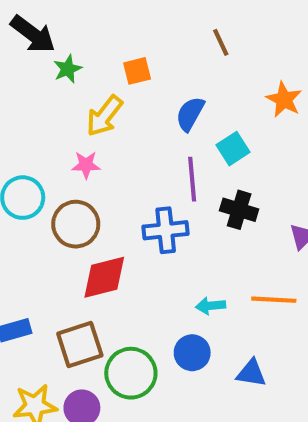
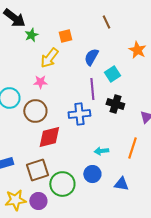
orange line: (274, 300) -> (132, 148), turned -75

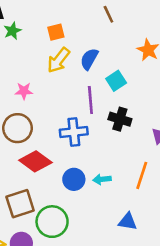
yellow arrow: (49, 58) -> (58, 60), moved
red diamond: (49, 137) -> (35, 161), turned 50
blue circle: (92, 174) -> (74, 179), moved

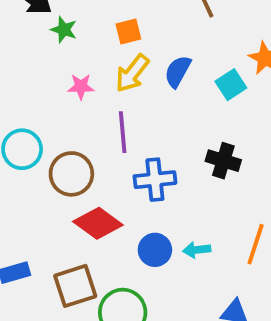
green star: (12, 31) -> (64, 30), turned -30
cyan square: (116, 81) -> (231, 85), moved
pink star: (24, 91) -> (81, 87), moved
purple line: (90, 100) -> (123, 132), moved

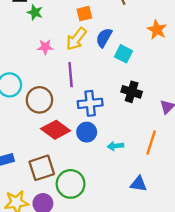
orange square: (128, 32) -> (84, 14), moved
cyan square: (231, 85) -> (124, 54), moved, turned -30
blue circle: (155, 250) -> (87, 132), moved

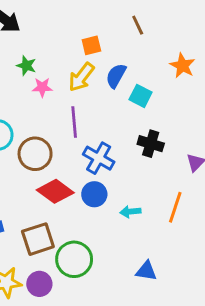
green star: (35, 12) -> (26, 66), moved
blue cross: (90, 103) -> (99, 158), turned 35
blue triangle: (138, 184) -> (146, 271), moved

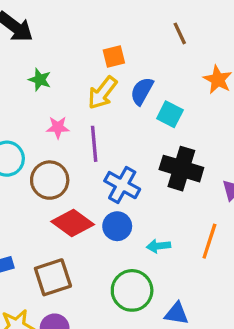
brown line: (138, 25) -> (180, 33), moved
pink star: (42, 87) -> (58, 127), moved
black cross: (151, 144) -> (181, 169), size x1.4
green circle: (74, 259) -> (132, 290), moved

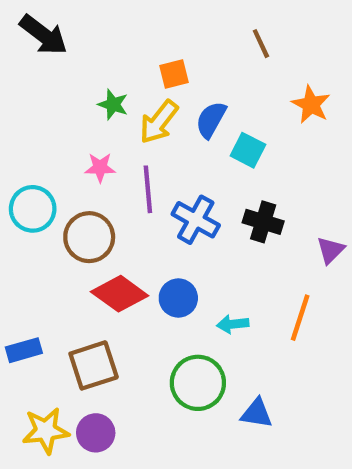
green star: (40, 80) -> (113, 104), moved
black cross: (181, 169) -> (263, 222), size x0.7
blue cross: (122, 185) -> (196, 220), moved

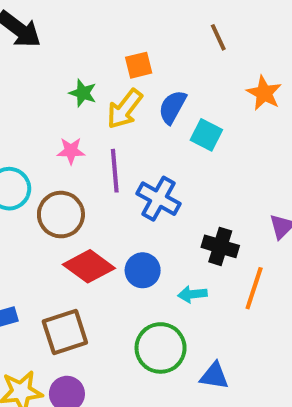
black cross: (263, 222) -> (220, 246), moved

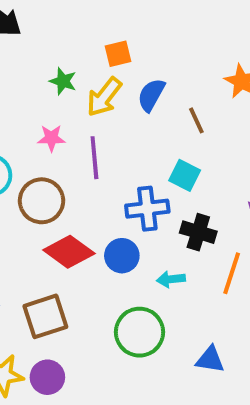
brown line: (218, 37) -> (196, 120), moved
cyan square: (206, 135) -> (185, 175), moved
blue cross: (159, 199) -> (147, 209), moved, turned -36
blue triangle: (214, 376) -> (210, 360), moved

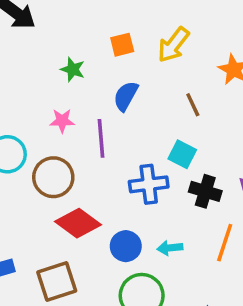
blue semicircle: (151, 95) -> (126, 96), moved
yellow arrow: (104, 97) -> (173, 45), moved
black cross: (198, 232) -> (205, 191), moved
blue circle: (122, 256) -> (126, 246), moved

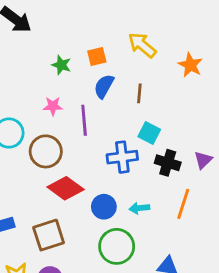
orange square: (122, 45) -> (97, 56), moved
yellow arrow: (173, 45) -> (142, 45), turned 92
brown line: (193, 105) -> (139, 93), moved, turned 30

